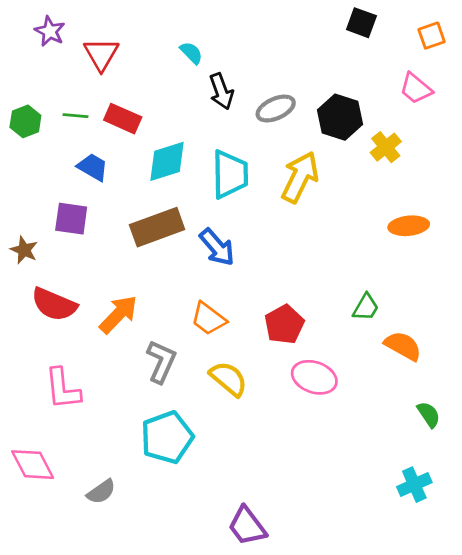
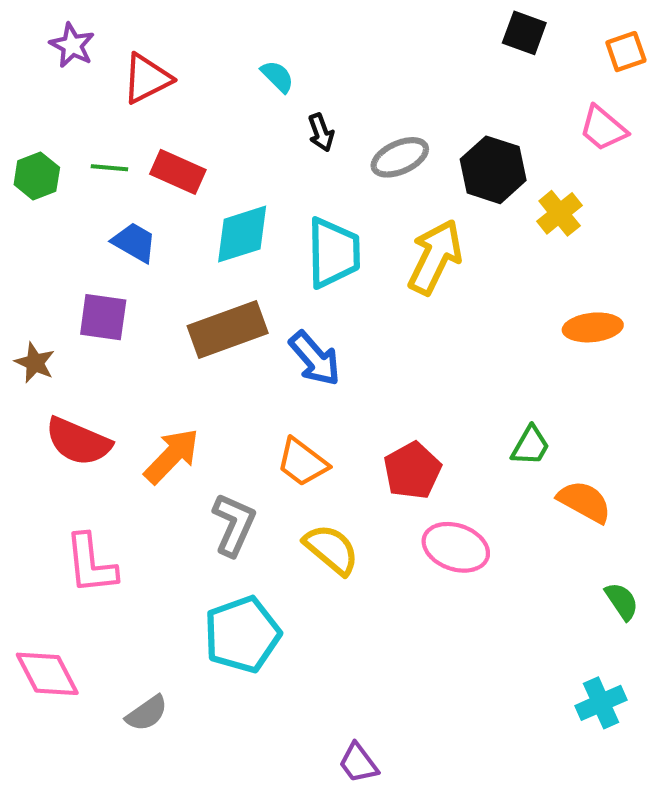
red triangle: (101, 54) -> (147, 79), turned 33
black arrow: (221, 91) -> (321, 132), size x0.7
purple trapezoid: (247, 526) -> (358, 763), size x0.7

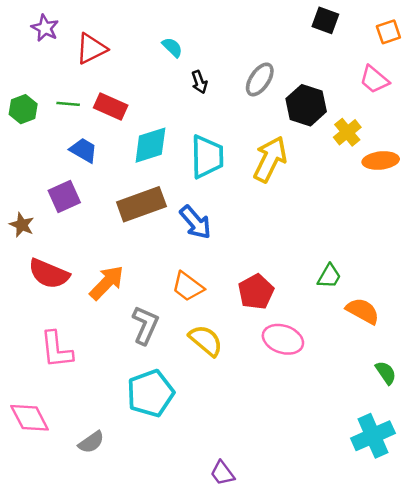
gray ellipse: (400, 157) -> (260, 79), moved, turned -32
purple square: (103, 317) -> (64, 197), turned -32
orange ellipse: (593, 327) -> (381, 161), moved
cyan cross: (601, 703) -> (373, 436), size x1.4

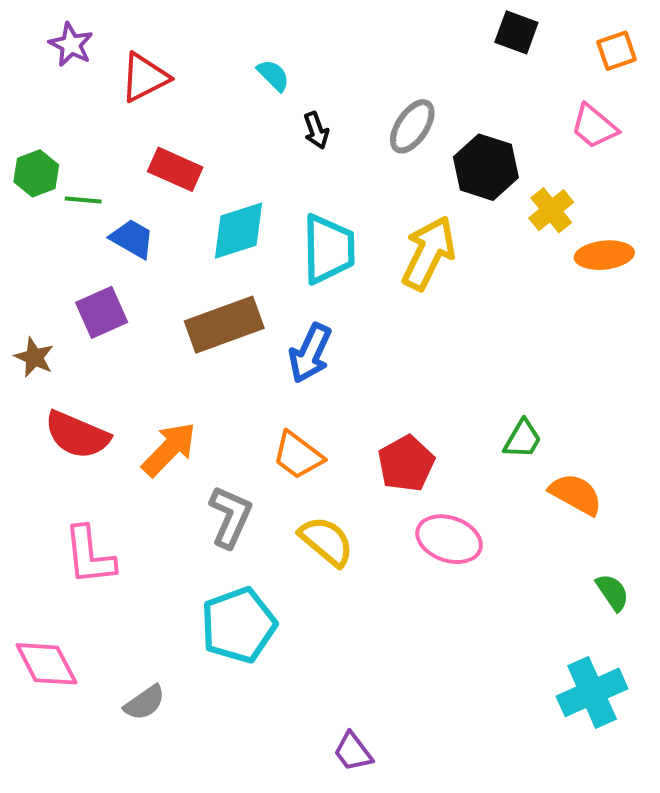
green line: (68, 104) -> (83, 200), moved
blue arrow: (195, 222) -> (310, 353), turned 66

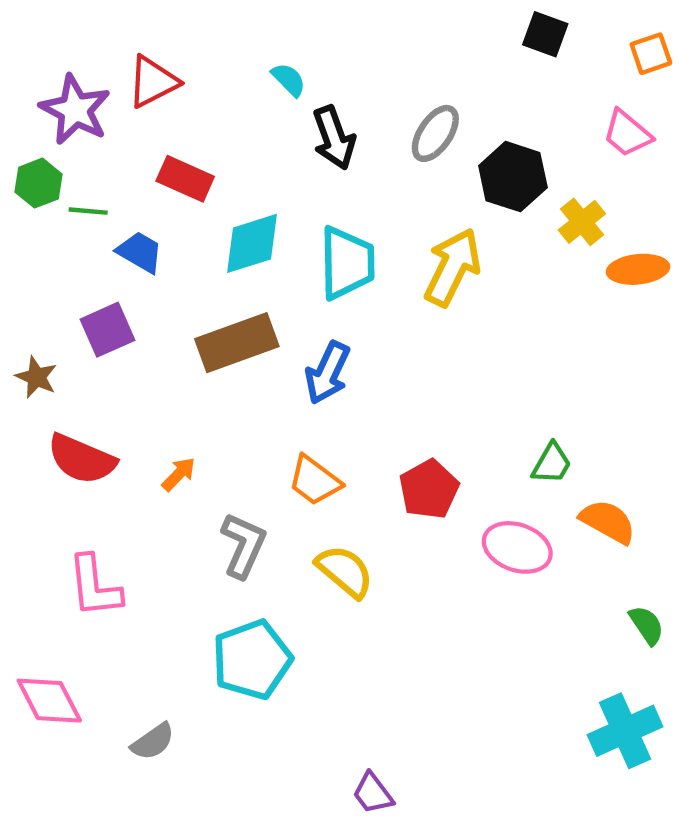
purple star: (71, 45) -> (75, 110), moved, size x1.5
black arrow: (316, 130) -> (334, 138), size x1.6
orange arrow: (169, 449) -> (179, 474), size x0.6
pink ellipse: (449, 539) -> (517, 547), moved

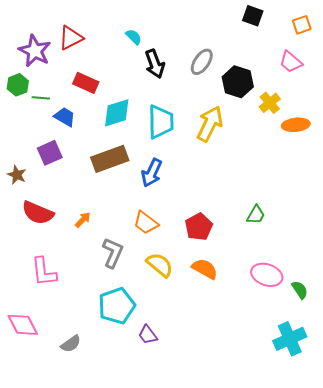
orange semicircle: (608, 522) -> (205, 269), moved
pink ellipse: (517, 547) -> (267, 275), moved
purple trapezoid: (373, 793) -> (148, 335), moved

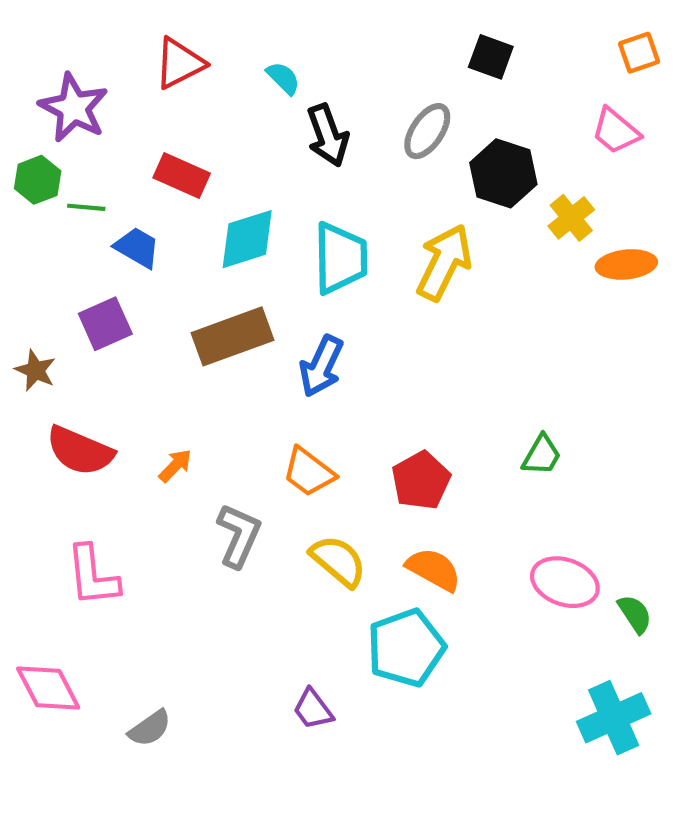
black square: (253, 16) -> (491, 57), moved
red triangle: (71, 38) -> (179, 63), moved
cyan pentagon: (117, 306) -> (406, 648), moved

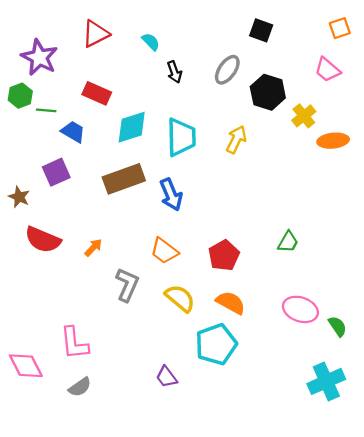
black arrow: (328, 135) -> (174, 72), size x0.7
yellow arrow: (444, 262) -> (236, 140), size x0.7
blue arrow: (321, 366) -> (171, 195), turned -48
pink L-shape: (93, 576) -> (74, 343), moved

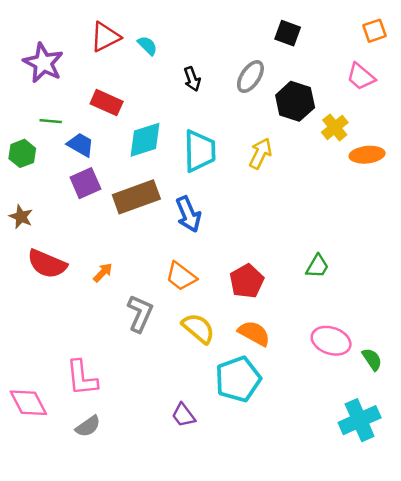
cyan semicircle: (151, 42) -> (147, 46), moved
green hexagon: (20, 96) -> (22, 153), moved
purple square: (56, 172) -> (85, 183), moved

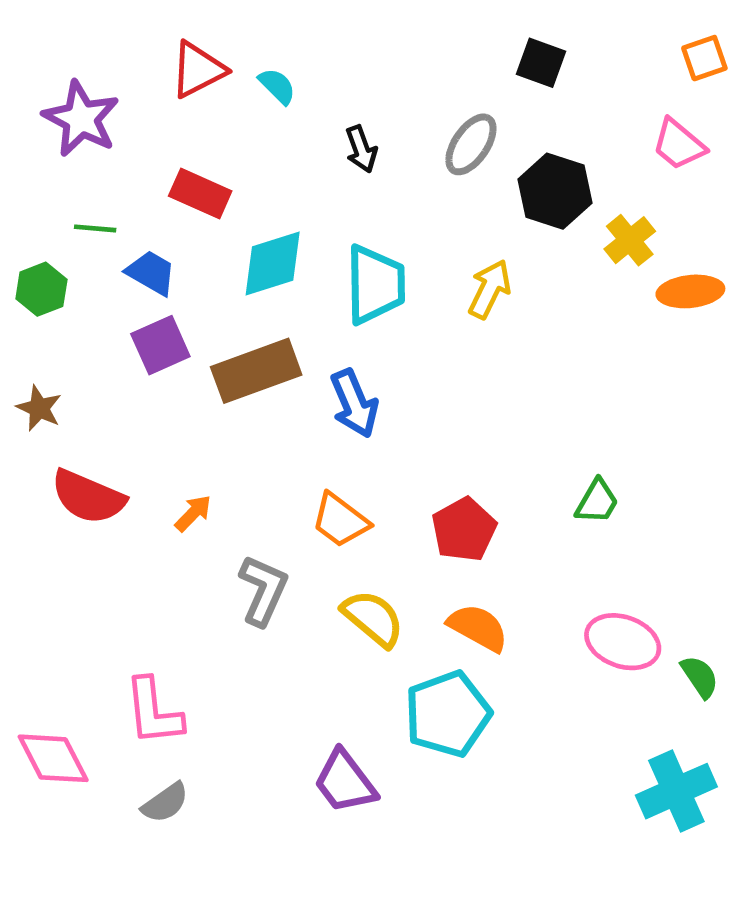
purple trapezoid: (183, 415) -> (345, 782), size x1.4

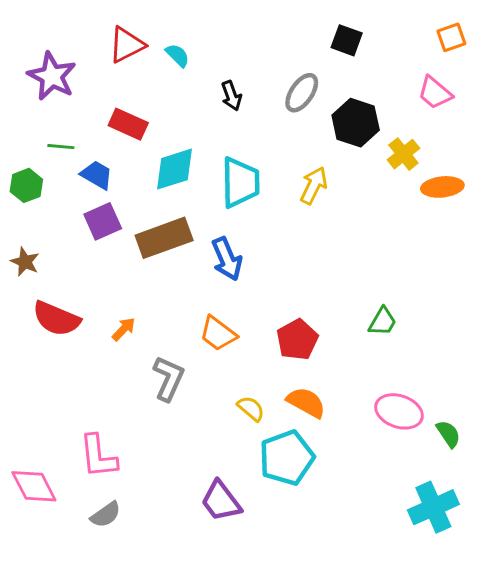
yellow semicircle: (373, 618) -> (251, 408), moved, size x0.7

